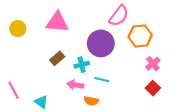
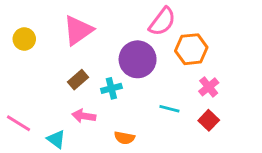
pink triangle: (57, 22) -> (78, 30), turned -40
cyan line: (102, 80) -> (169, 109), moved
pink arrow: (75, 85) -> (84, 116), moved
pink line: (14, 90) -> (18, 123), turned -30

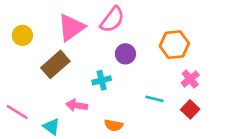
pink semicircle: (162, 22) -> (112, 20), moved
purple circle: (138, 59) -> (125, 54), size x0.6
brown rectangle: (78, 80) -> (55, 64), moved, size x1.5

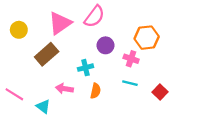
pink cross: (190, 79) -> (131, 59), moved, turned -32
orange semicircle: (114, 125) -> (95, 91), moved, turned -88

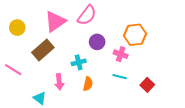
pink arrow: (64, 89) -> (59, 82), turned -105
pink line: (14, 94) -> (13, 70), moved

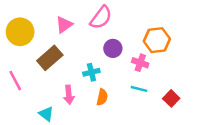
pink triangle: (55, 21) -> (64, 25), size x0.7
yellow circle: (17, 28) -> (20, 32), size x1.5
pink line: (13, 70) -> (15, 81), turned 30

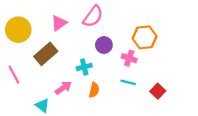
pink arrow: (69, 95) -> (63, 88), turned -119

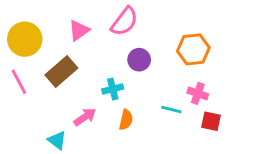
pink cross: (129, 58) -> (198, 93), moved
pink line: (14, 75) -> (19, 82), moved
red square: (158, 91) -> (211, 121), turned -32

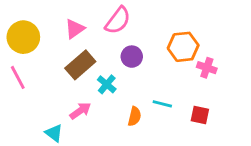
brown rectangle: (61, 71) -> (80, 65), moved
cyan cross: (113, 89) -> (107, 84), turned -36
pink cross: (198, 93) -> (207, 68), moved
orange semicircle: (126, 120) -> (135, 116), moved

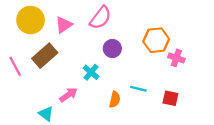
yellow circle: (23, 37) -> (31, 20), moved
brown rectangle: (80, 65) -> (45, 56), moved

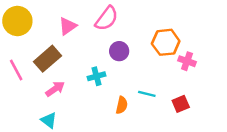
yellow circle: (31, 20) -> (17, 21), moved
cyan cross: (91, 72) -> (97, 76), turned 35
pink arrow: (68, 95) -> (55, 89), moved
red square: (170, 98) -> (181, 104), turned -35

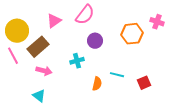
yellow circle: (17, 21) -> (17, 31), moved
pink cross: (187, 61) -> (157, 22), moved
pink arrow: (55, 89) -> (44, 71), turned 49

